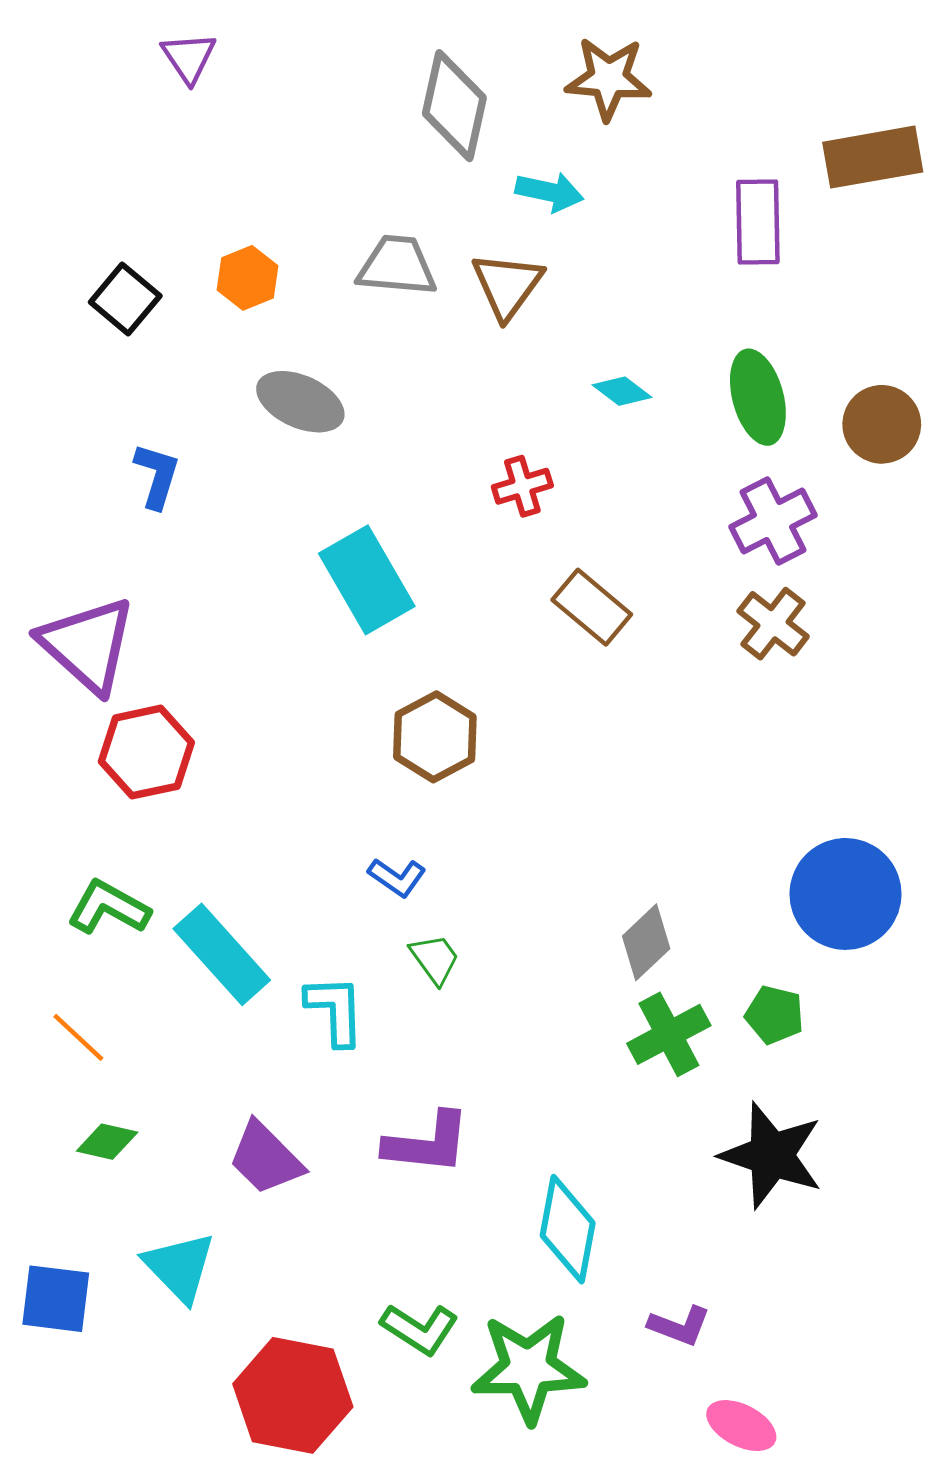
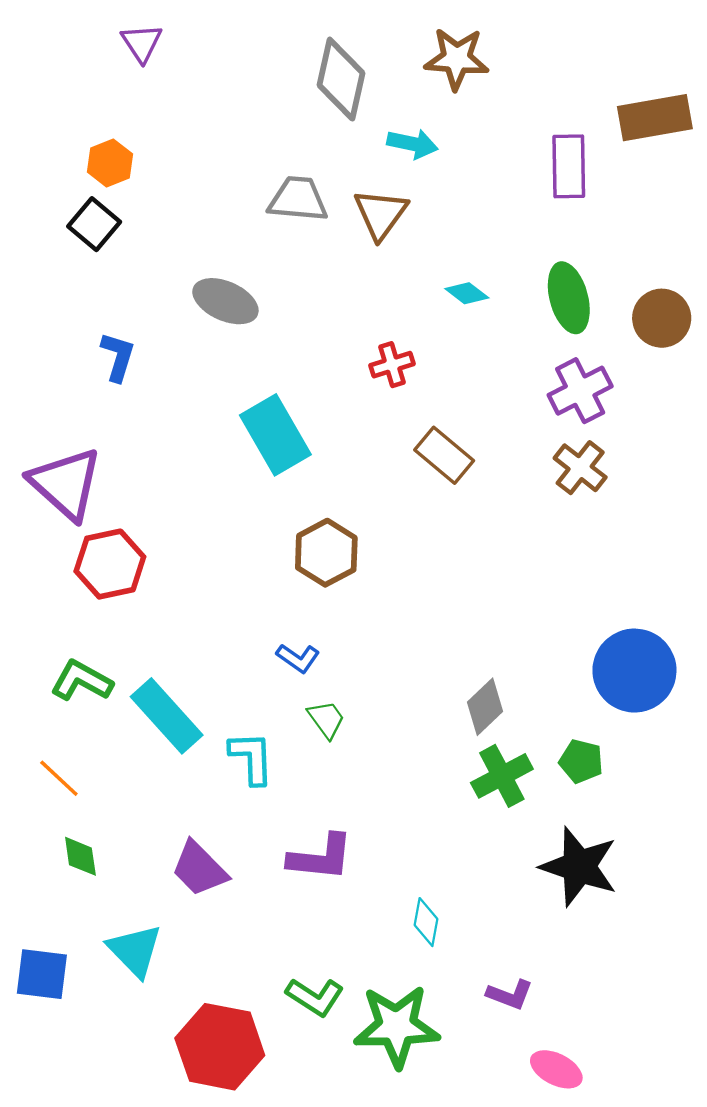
orange hexagon: (248, 278) -> (110, 163), moved
green diamond: (107, 1142) -> (80, 856), turned 69
cyan diamond: (568, 1229) -> (426, 922), size x0.6

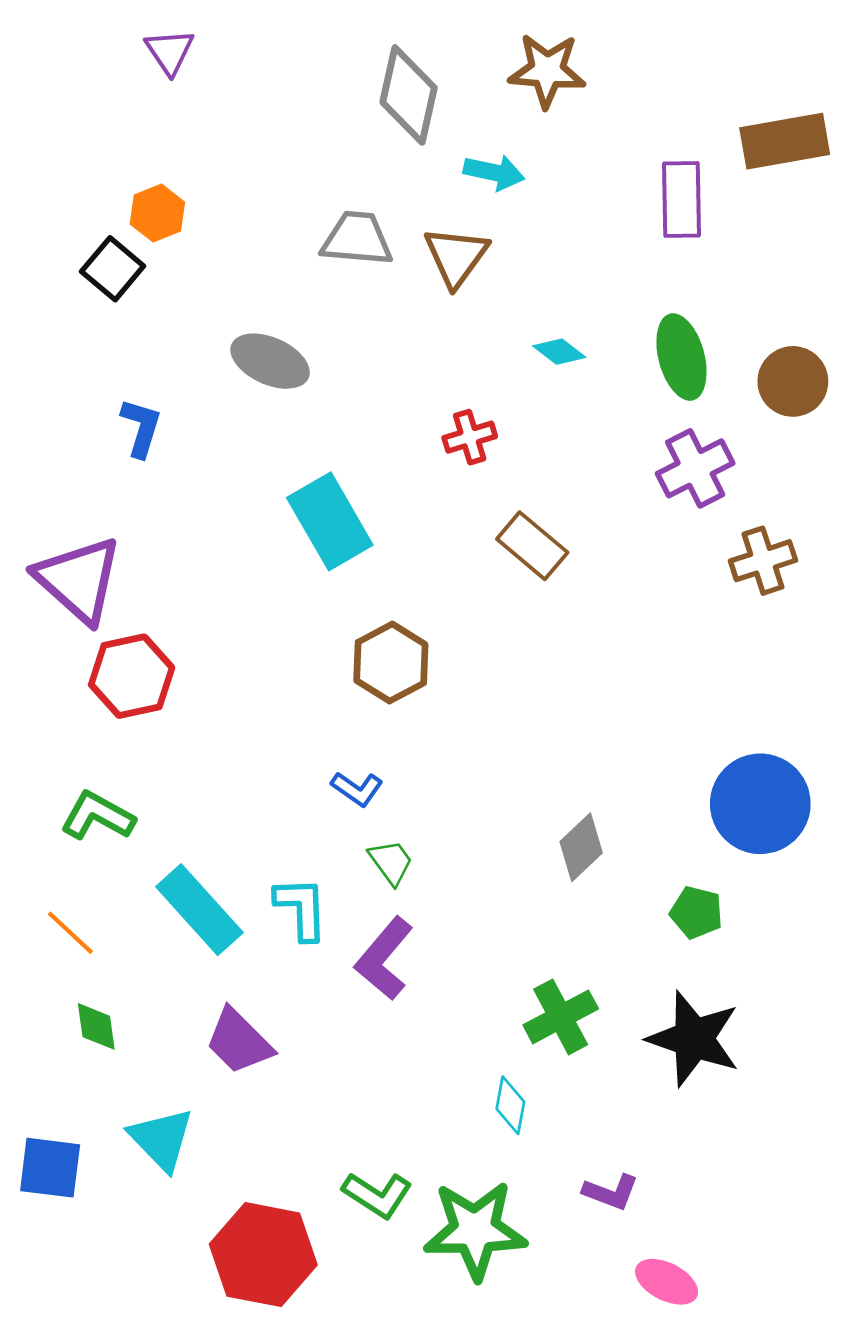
orange hexagon: (110, 163) -> (157, 213), moved
brown cross: (580, 468) -> (763, 561), moved, turned 34
cyan rectangle: (167, 716) -> (199, 910), moved
green cross: (502, 776) -> (561, 1017), moved
purple L-shape: (321, 857) -> (384, 959), moved, turned 124

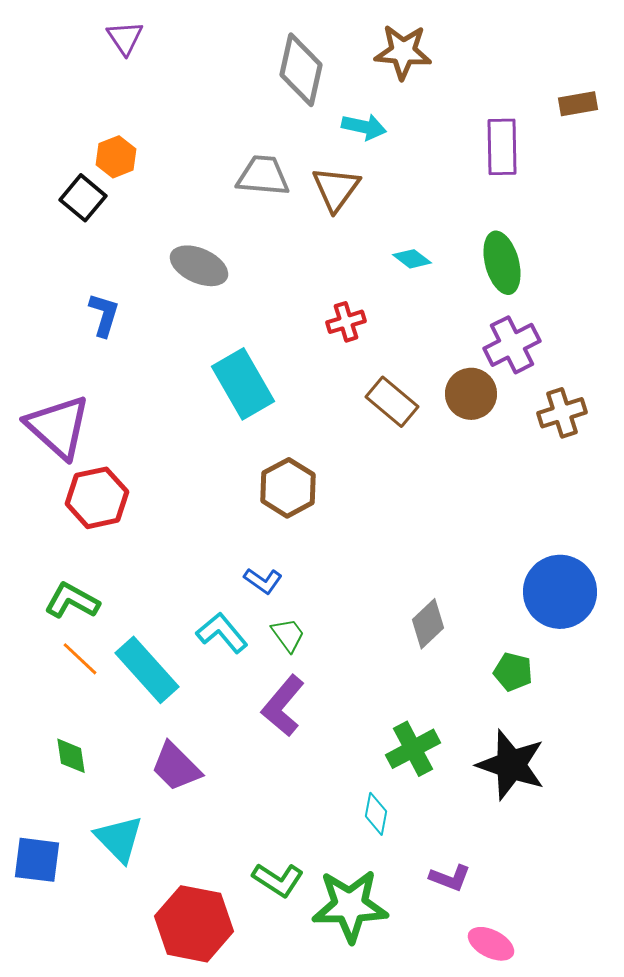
brown rectangle: (785, 141) -> (578, 104), size x0.6
brown circle: (793, 381) -> (471, 394), moved
cyan L-shape: (301, 908) -> (222, 633), moved, turned -38
orange line: (70, 933) -> (80, 659), moved

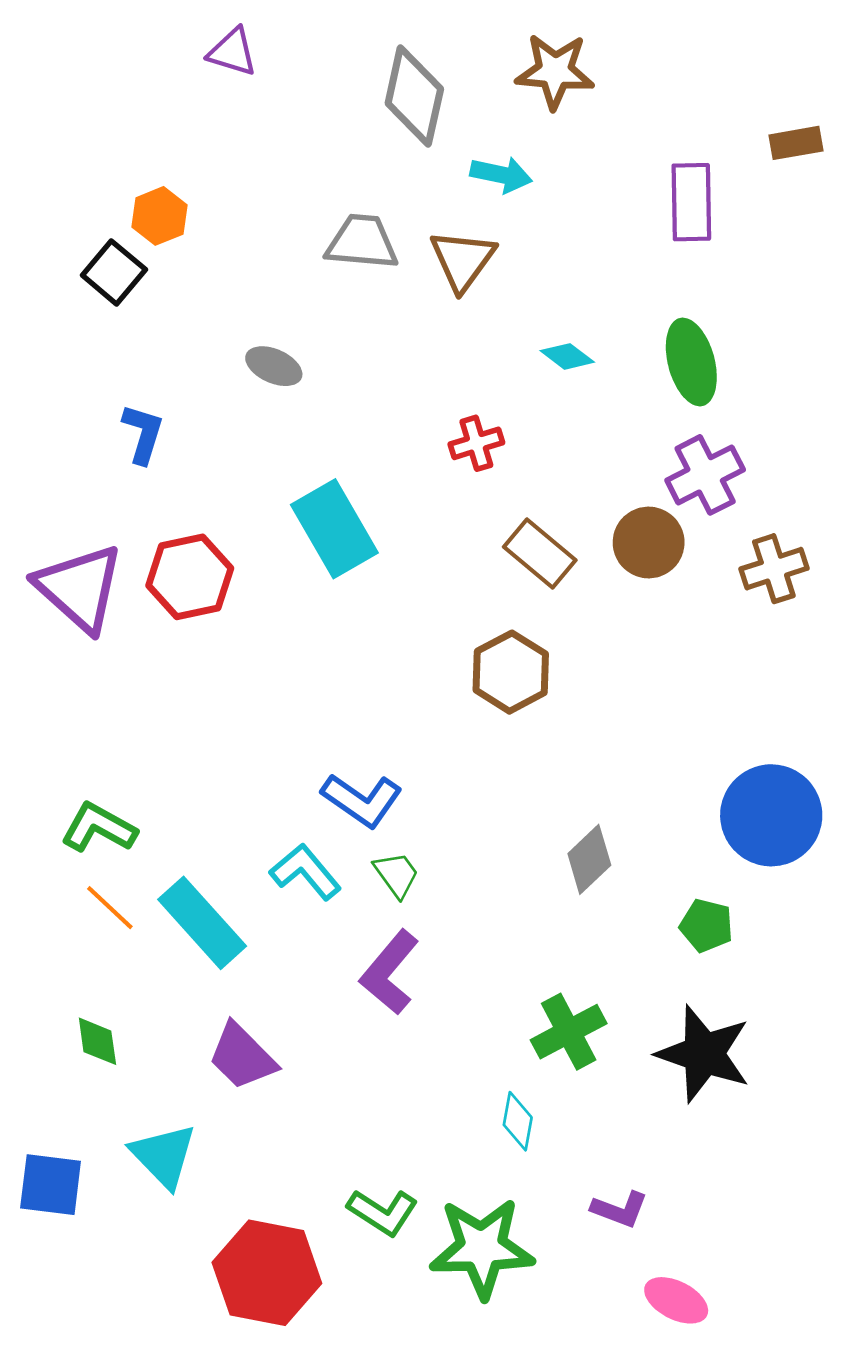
purple triangle: (125, 38) -> (232, 52), moved, turned -39
gray ellipse: (199, 266) -> (274, 366), size x0.7
brown hexagon: (288, 488) -> (511, 672), moved
red hexagon: (97, 498) -> (190, 577), moved
blue L-shape: (263, 581) -> (362, 800), size x1.5

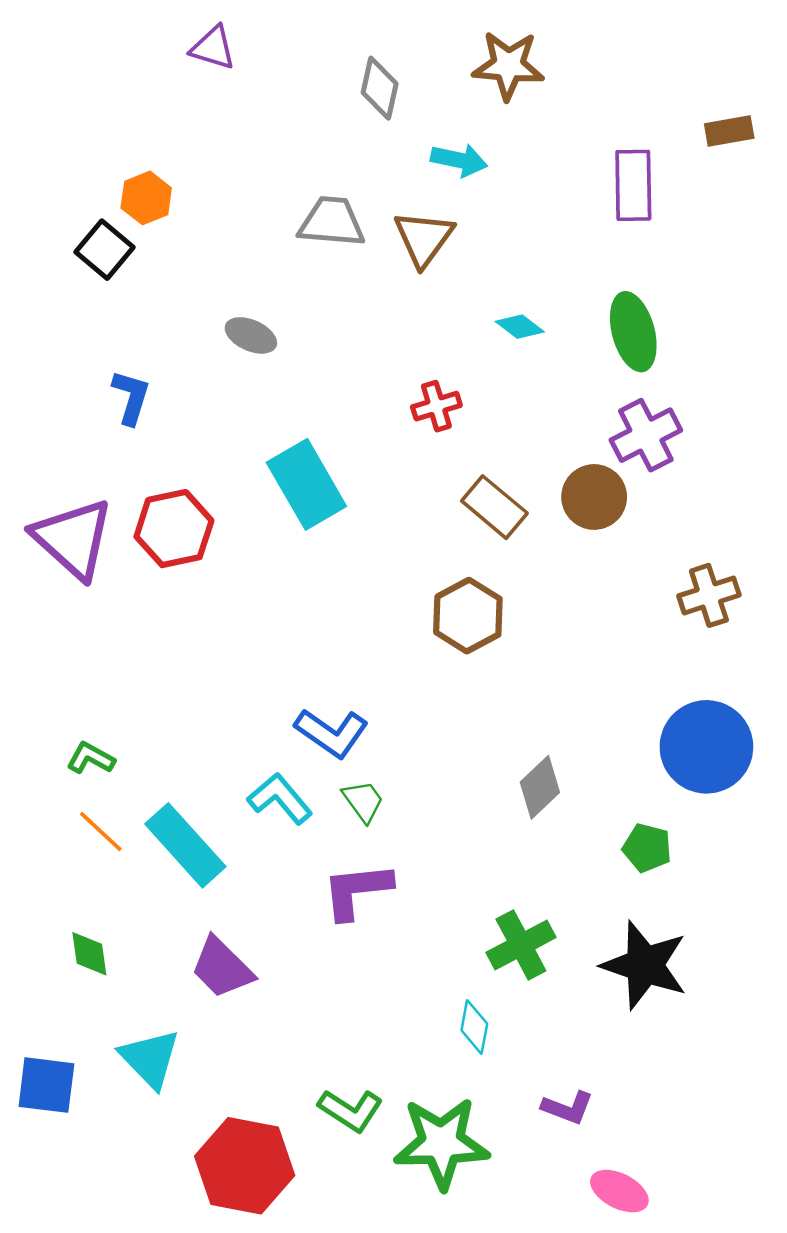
gray diamond: (414, 96) -> (380, 88), size x0.7
brown cross: (774, 569) -> (709, 595), moved
green L-shape: (99, 828) -> (91, 758), size x0.7
purple L-shape: (390, 972) -> (357, 891), turned 44

